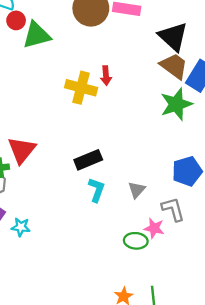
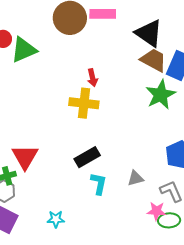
yellow cross: (81, 88) -> (84, 103), moved
gray triangle: (137, 190) -> (135, 178), turned 42
cyan star: (21, 227) -> (56, 219), moved
green ellipse: (136, 241) -> (169, 220), moved

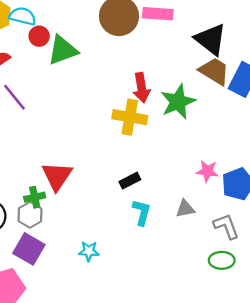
red arrow: (92, 78) -> (141, 88), size x1.4
green star: (161, 95) -> (178, 102), moved
black rectangle: (87, 157) -> (130, 181), size x0.7
pink star: (156, 211) -> (207, 171), moved

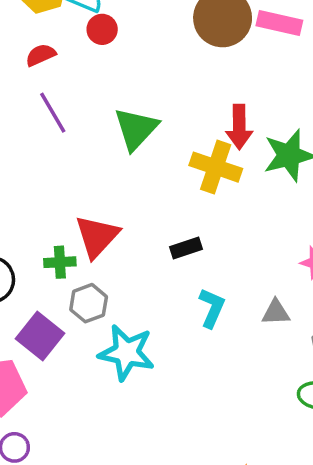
green triangle: (63, 50) -> (136, 129), moved, turned -36
black rectangle: (130, 181) -> (186, 248), moved
gray hexagon: (30, 215) -> (89, 303), moved
cyan star: (89, 251) -> (127, 353), size x1.8

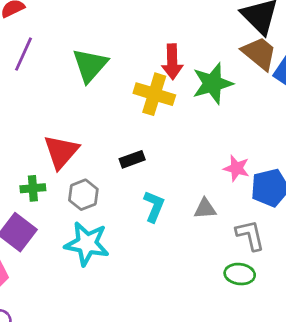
purple line: (53, 113) -> (24, 54), turned 56
green cross: (60, 262) -> (33, 188), moved
gray hexagon: (89, 303) -> (83, 195), moved

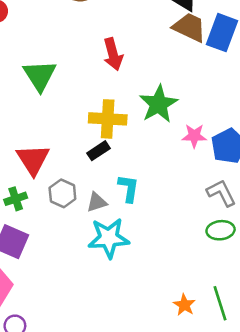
green star: (212, 83) -> (159, 104), moved
yellow cross: (154, 94) -> (108, 119), moved
gray triangle: (205, 209) -> (97, 202), moved
cyan star: (87, 244) -> (109, 238), moved

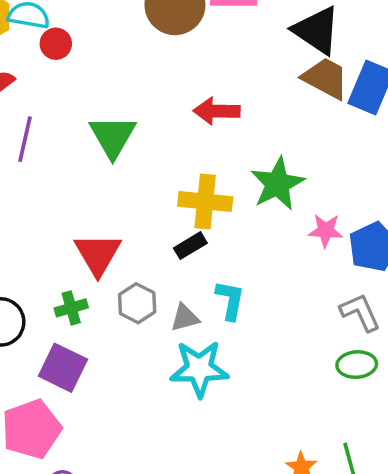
red arrow: (113, 54) -> (217, 111), turned 104

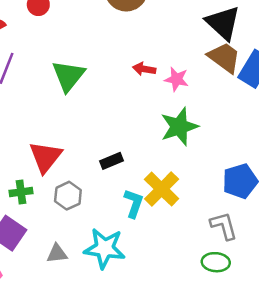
red arrow: (217, 111) -> (144, 69), size x0.7
yellow cross: (205, 202) -> (162, 189), moved, turned 30
pink star: (326, 231) -> (177, 79), moved
gray triangle: (185, 318) -> (57, 253), moved

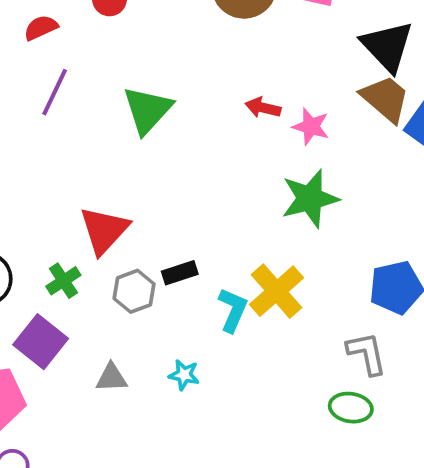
black rectangle: (111, 161) -> (180, 273), moved
green cross: (21, 192) -> (63, 281), turned -30
cyan star: (105, 248) -> (184, 375), size x0.5

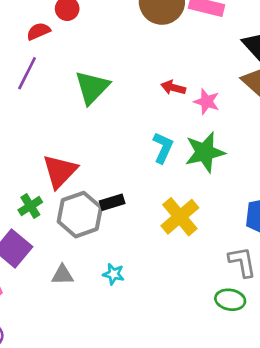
red semicircle: (41, 28) -> (38, 31), moved
gray hexagon: (134, 291) -> (80, 215), size x1.5
cyan L-shape: (233, 310) -> (163, 148), moved

